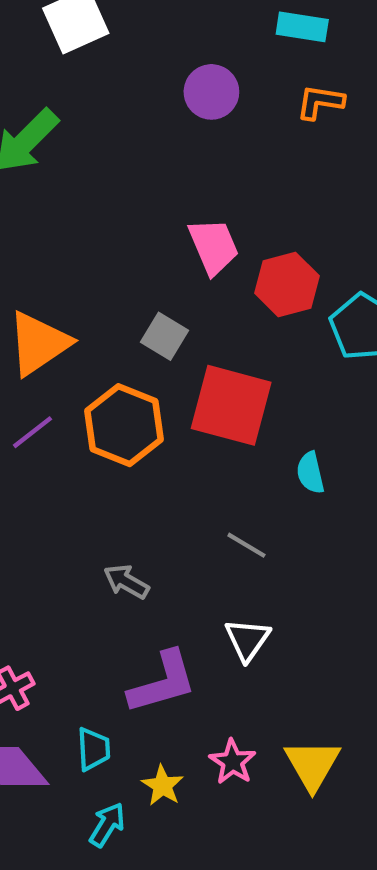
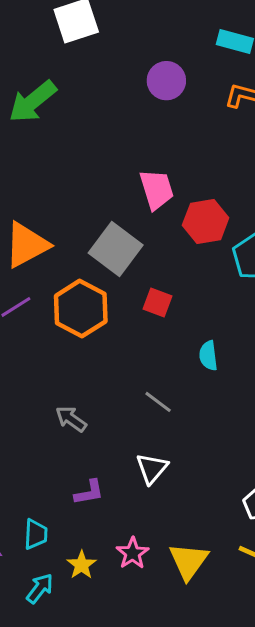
gray square: (165, 336) -> (116, 249), size x1.6
red square: (231, 405) -> (157, 302), size x0.5
purple L-shape: (163, 682) -> (89, 492), size x0.6

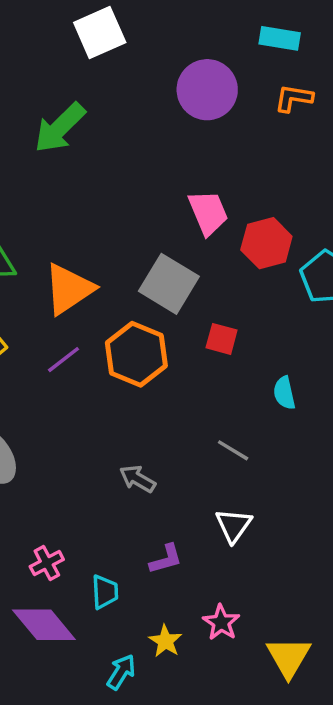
purple circle: (166, 81) -> (207, 90), size x1.4
cyan trapezoid: (36, 534) -> (105, 592), moved
yellow triangle: (189, 561) -> (289, 657), moved

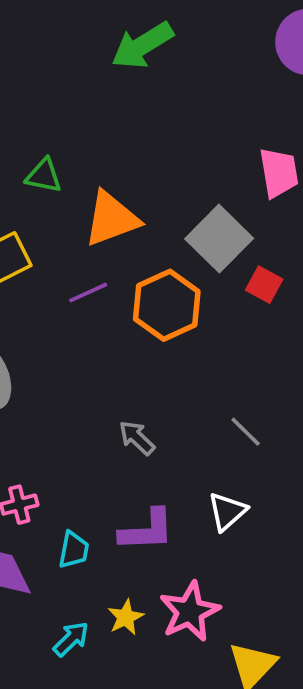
red square: (222, 339) -> (264, 285), moved
purple L-shape: (166, 559) -> (147, 530), size x1.5
pink star: (221, 622) -> (190, 612), size x1.5

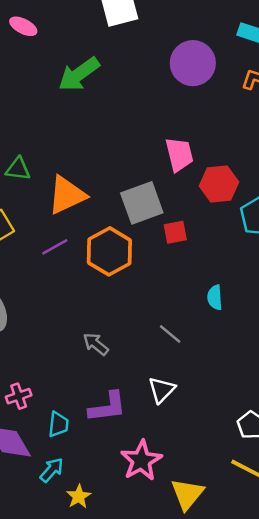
gray square: (219, 239) -> (142, 203), turned 30
red square: (264, 285) -> (175, 232), turned -35
yellow star: (126, 617) -> (79, 496), moved
cyan arrow: (71, 639) -> (52, 470), moved

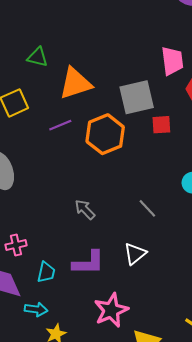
cyan arrow: (52, 470) -> (36, 309), turned 50

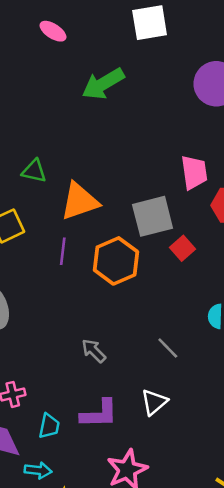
purple line: (60, 125) -> (63, 251), turned -60
red square: (161, 125) -> (183, 248), turned -36

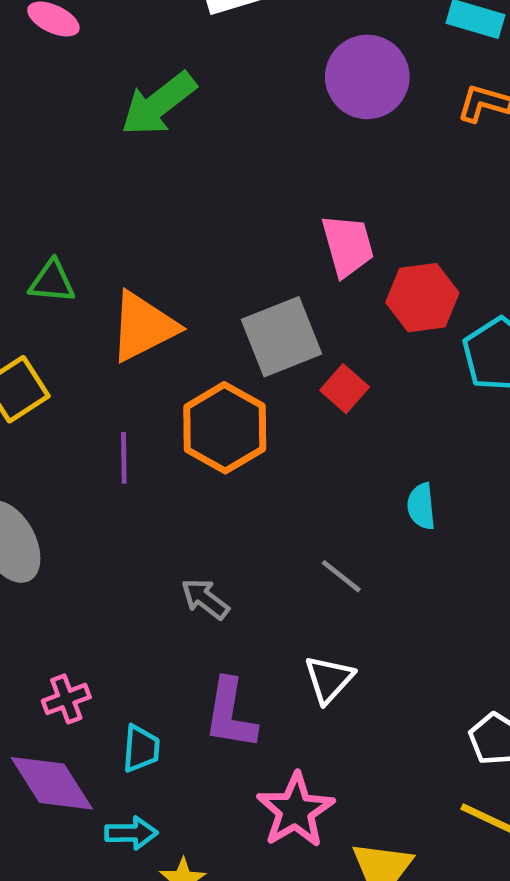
purple line: (63, 251) -> (124, 458), moved
purple L-shape: (99, 414) -> (230, 714), turned 108

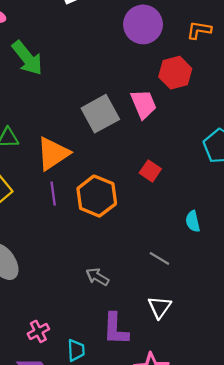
green arrow: (158, 104) -> (27, 58), moved, turned -84
red hexagon: (422, 298) -> (175, 73), moved
gray square: (282, 337) -> (100, 114), moved
purple line: (124, 458) -> (53, 193), moved

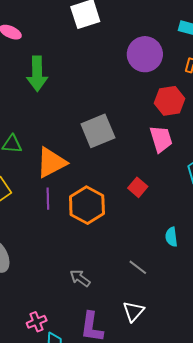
green arrow: (27, 58) -> (37, 74), turned 32
pink trapezoid: (144, 104) -> (161, 139), moved
pink cross: (38, 331) -> (37, 322), moved

